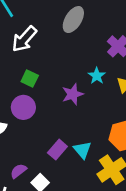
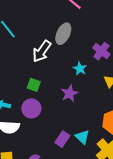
white arrow: (24, 39) -> (42, 51), moved
cyan star: (97, 76) -> (80, 69), moved

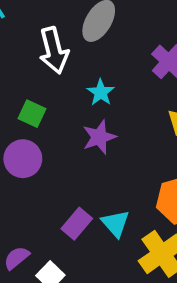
white arrow: (42, 51) -> (54, 50), turned -55
cyan star: (80, 69) -> (101, 92), moved

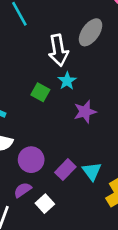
cyan star: (101, 92) -> (67, 81), moved
purple circle: (23, 159) -> (31, 160), moved

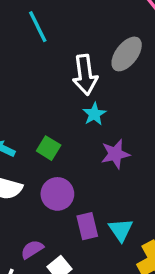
green square: (40, 92) -> (49, 148), moved
purple circle: (31, 160) -> (57, 194), moved
purple rectangle: (65, 170) -> (87, 226), turned -60

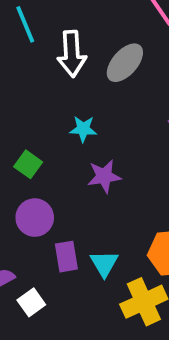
white arrow: (85, 75) -> (72, 54), moved
cyan star: (94, 114) -> (83, 129), turned 30

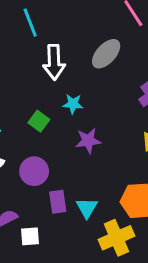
white arrow: (72, 54) -> (54, 62), moved
green square: (28, 164) -> (39, 121), moved
white square: (31, 302) -> (30, 236), turned 30

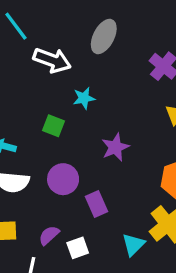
white arrow: (54, 62) -> (52, 60), turned -52
purple star: (88, 141) -> (115, 147), moved
cyan triangle: (87, 208) -> (133, 244), moved, turned 30

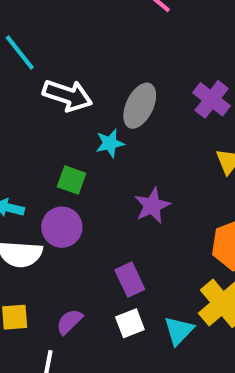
gray ellipse: (104, 36) -> (140, 106), moved
purple circle: (63, 179) -> (62, 227), moved
white square: (78, 248) -> (130, 323), moved

